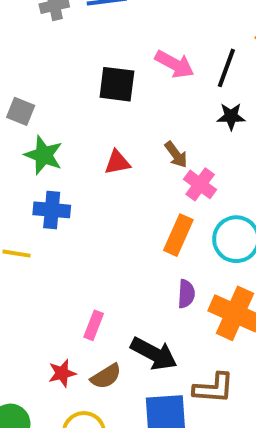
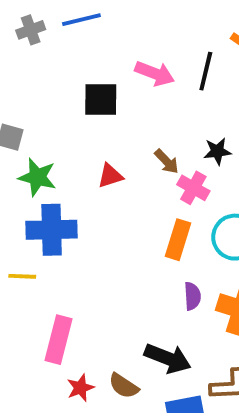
black star: (231, 116) -> (217, 151), moved
blue cross: (52, 210) -> (52, 230), size x1.4
pink rectangle: (94, 325) -> (59, 340), moved, size x1.6
brown semicircle: (106, 376) -> (124, 386), turned 72

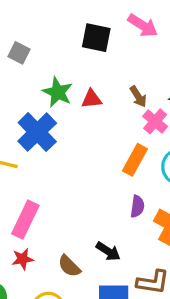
green star: (37, 177) -> (58, 92), moved
blue cross: (52, 230) -> (37, 132), turned 36
black arrow: (168, 358) -> (108, 251), size x0.7
red star: (80, 388) -> (23, 259), moved

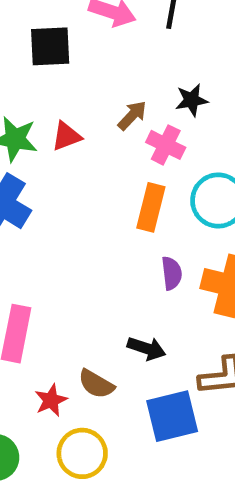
brown arrow: (138, 97) -> (132, 115), turned -90
red star: (23, 259) -> (51, 400), moved

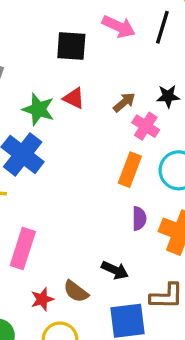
red triangle: (66, 136) -> (74, 98), moved, turned 40

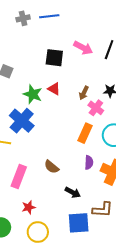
brown arrow: (124, 102) -> (84, 93), turned 152
brown semicircle: (76, 291) -> (51, 167), moved

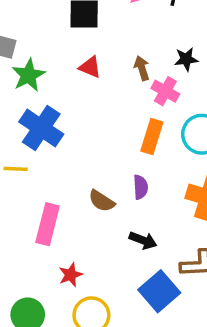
brown arrow: (84, 93) -> (142, 68), turned 144
green star: (33, 94) -> (28, 75), moved, turned 30
purple semicircle: (89, 162) -> (141, 187), moved
blue square: (79, 223) -> (159, 291), turned -30

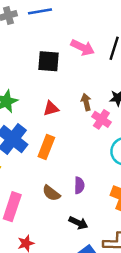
red triangle: (90, 67) -> (51, 108), moved, turned -42
orange rectangle: (152, 137) -> (46, 147), moved

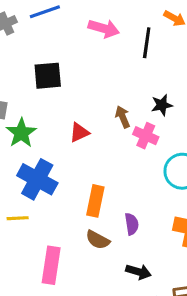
pink arrow: (83, 48) -> (104, 28), moved
black square: (48, 61) -> (48, 76), moved
orange rectangle: (46, 147) -> (95, 201), moved

